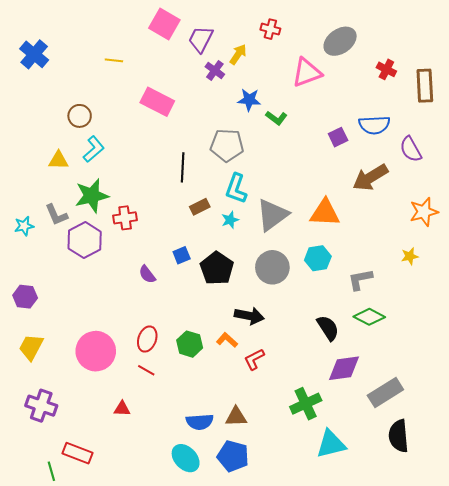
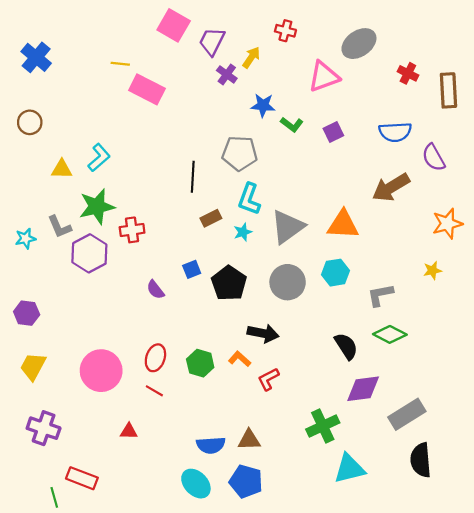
pink rectangle: (157, 102) -> (147, 89), moved
brown circle: (80, 116) -> (30, 122), moved
purple square: (338, 137) -> (333, 132), moved

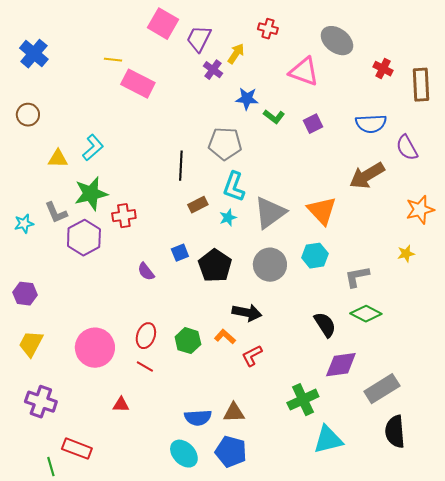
gray ellipse: (359, 44) -> (337, 41), turned 72
pink triangle: (324, 77) -> (304, 72), turned 40
orange triangle: (343, 225) -> (322, 211), turned 44

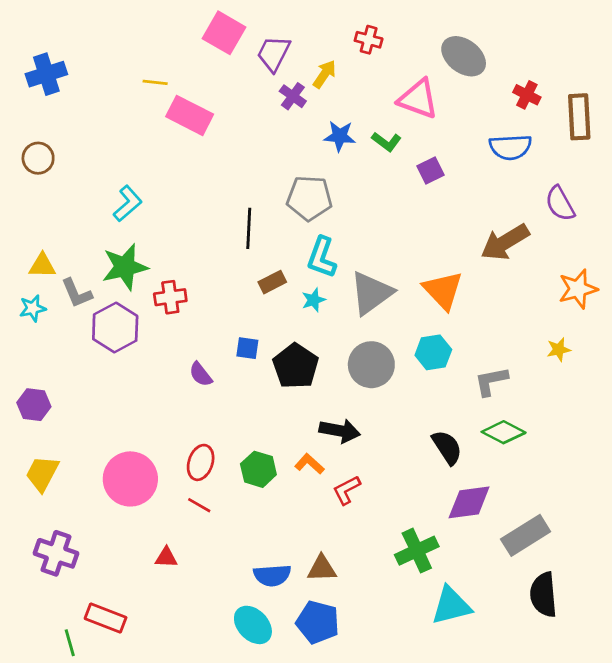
blue cross: (34, 54) -> (46, 74), turned 32
green L-shape: (274, 117) -> (386, 142), moved
blue semicircle: (371, 124) -> (510, 147), moved
yellow triangle: (58, 159) -> (42, 266), moved
blue square: (180, 253) -> (247, 348), turned 30

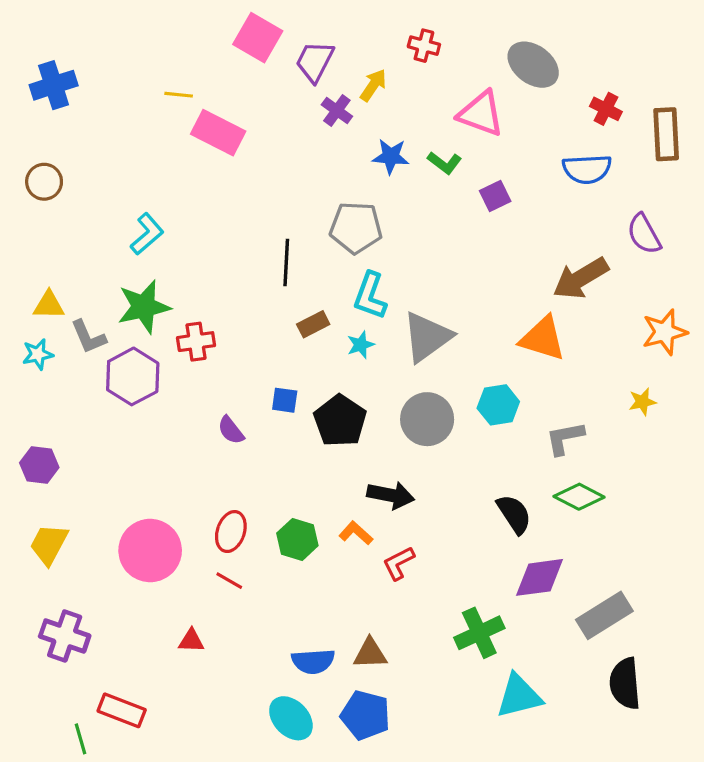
orange triangle: (443, 290) -> (543, 338), moved, turned -30

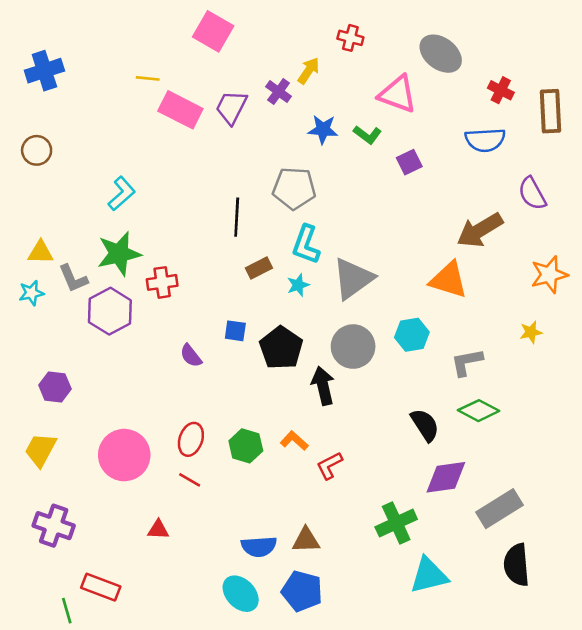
purple trapezoid: (315, 61) -> (231, 107), moved
purple hexagon: (39, 465) -> (55, 387), moved
black arrow: (391, 495) -> (323, 386), moved, turned -114

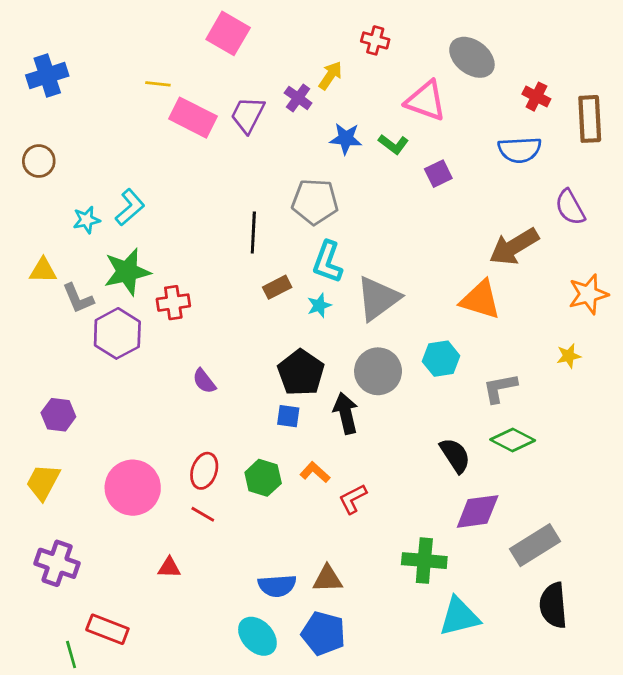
cyan star: (31, 293) -> (86, 220), moved
blue square: (235, 331) -> (288, 416), moved
green cross: (396, 523) -> (424, 561), turned 30

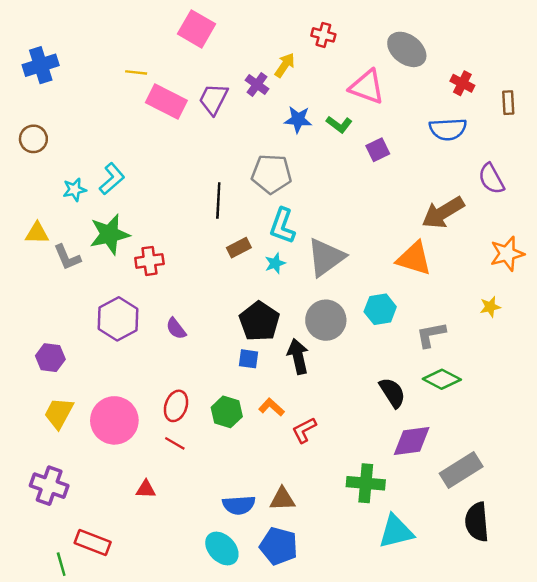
brown rectangle: (590, 119) -> (508, 103), size x0.6
purple hexagon: (117, 333) -> (118, 319), moved
yellow trapezoid: (43, 482) -> (59, 413), moved

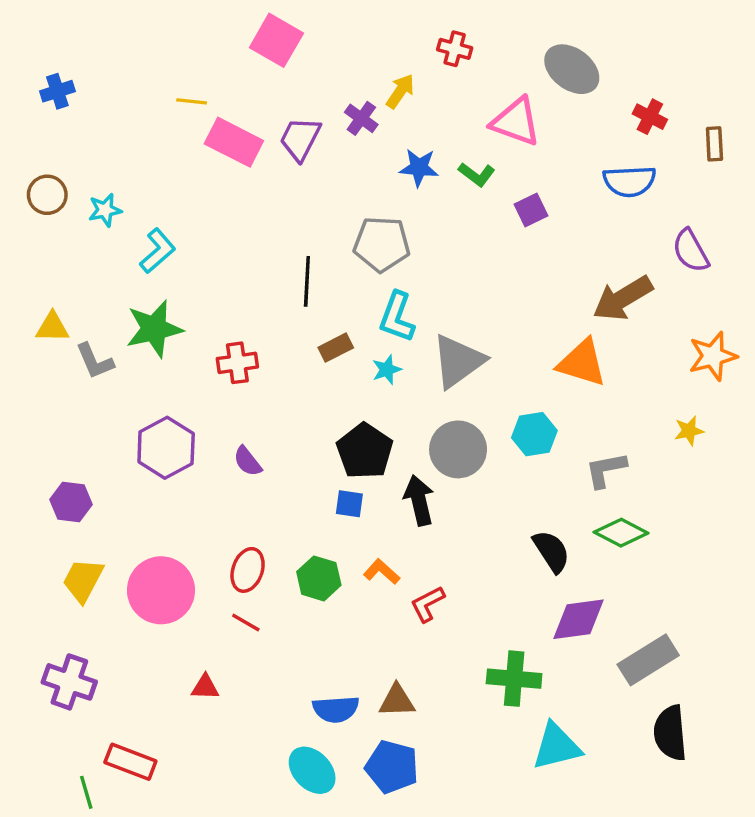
blue cross: (41, 65) -> (57, 91), size x0.7
cyan star: (75, 190) -> (105, 210), moved
red cross: (149, 261) -> (237, 363), moved

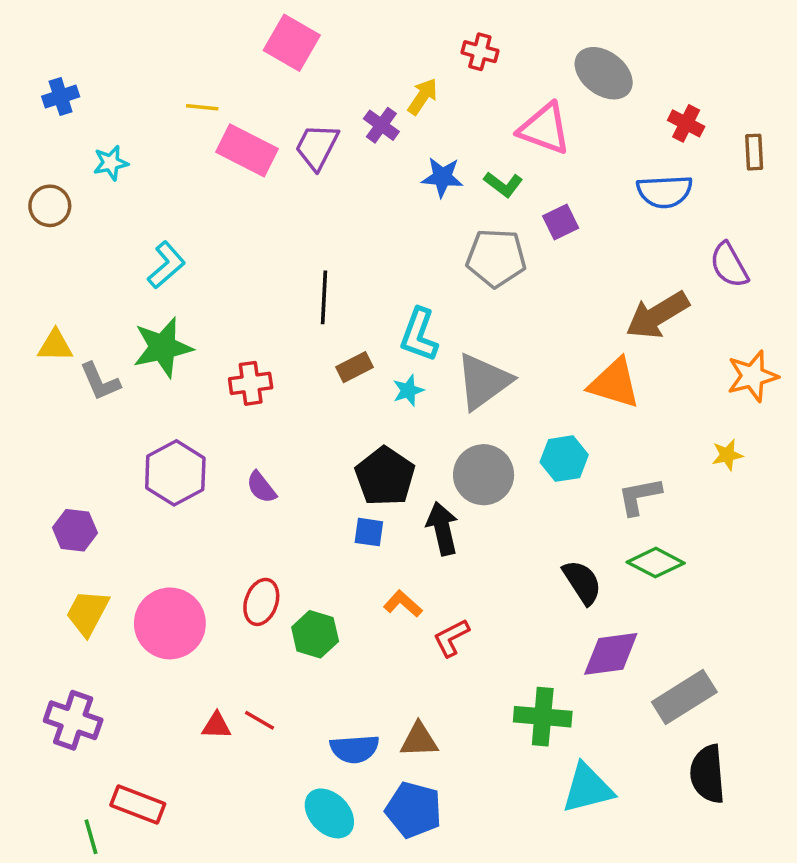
cyan star: (105, 210) -> (111, 163), moved
gray pentagon: (382, 244) -> (496, 258), moved
green hexagon: (319, 578) -> (315, 634), moved
red line: (246, 623) -> (260, 720), moved

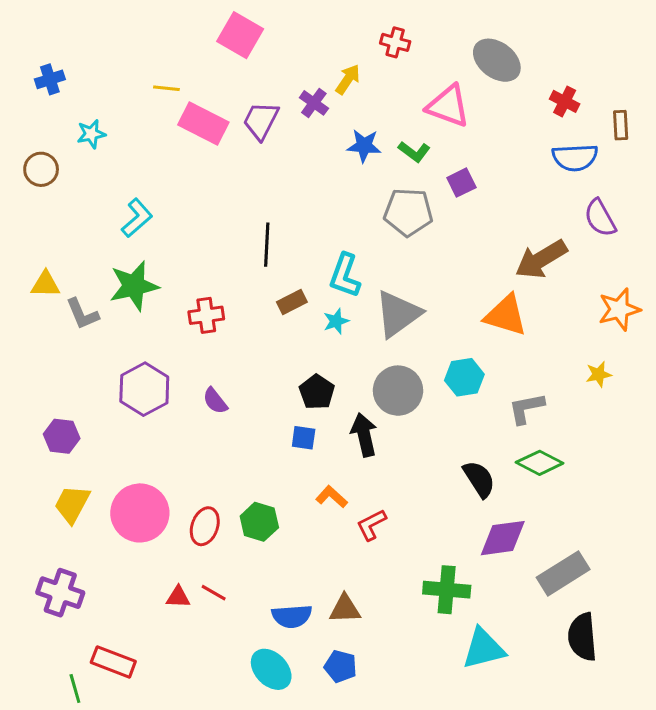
blue semicircle: (665, 192) -> (575, 157), moved
black pentagon: (385, 476) -> (317, 392), size x0.7
red ellipse: (261, 602) -> (205, 526), moved
blue pentagon: (414, 810) -> (340, 666), size x0.7

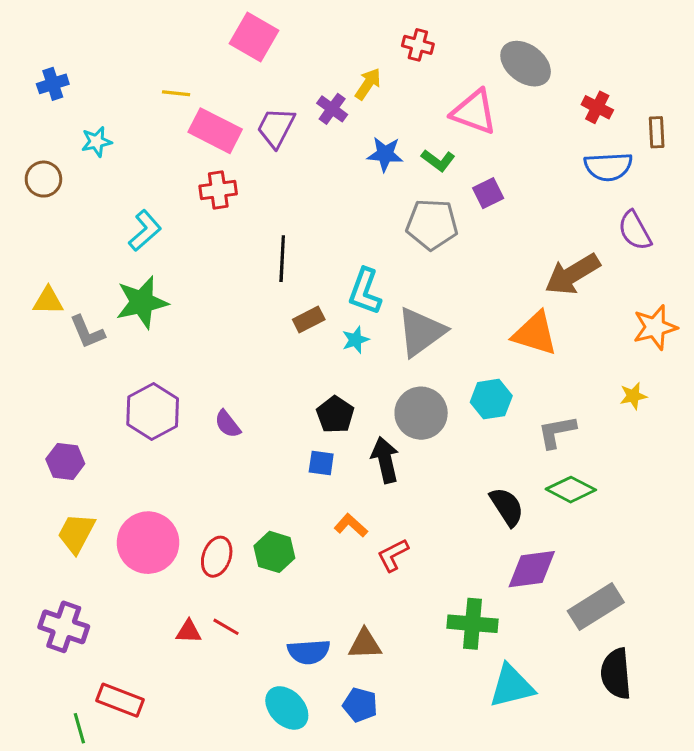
red cross: (206, 315) -> (218, 190), moved

